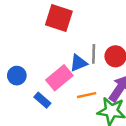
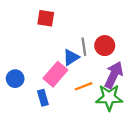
red square: (59, 18) -> (46, 18), size x0.7
blue rectangle: (42, 100) -> (43, 98), turned 42

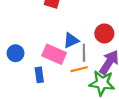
gray line: (84, 47) -> (84, 53), moved
pink rectangle: (55, 74) -> (54, 54), turned 65

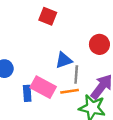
red circle: (104, 33) -> (99, 44), moved
pink rectangle: (54, 54) -> (43, 87), moved

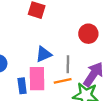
blue triangle: (64, 60) -> (44, 54), moved
pink rectangle: (43, 87) -> (37, 79), turned 65

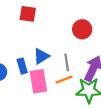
blue rectangle: (22, 86) -> (22, 66), moved

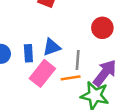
pink rectangle: (38, 81) -> (42, 73), turned 35

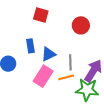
red circle: (102, 28) -> (81, 25), moved
blue rectangle: (28, 53) -> (30, 46), moved

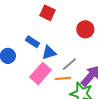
blue rectangle: (30, 46) -> (33, 42), turned -56
gray line: (70, 62) -> (69, 64), turned 42

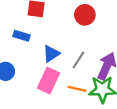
blue rectangle: (33, 42) -> (21, 36), moved
orange line: (63, 78) -> (77, 89), moved, turned 35

